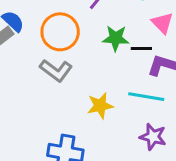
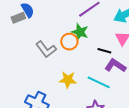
orange circle: (60, 32) -> (69, 42), moved, size x0.7
green star: (116, 38) -> (80, 32), moved

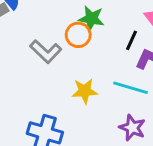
black line: (104, 51) -> (132, 40), turned -72

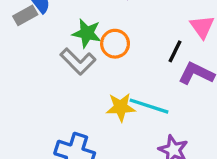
green star: (91, 18) -> (87, 33), moved
cyan line: (130, 88) -> (149, 106), moved

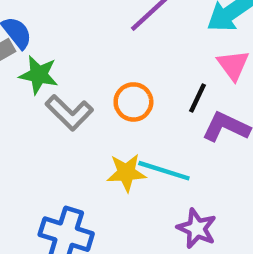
green star: (87, 33) -> (39, 75), moved
orange circle: (115, 44) -> (133, 102), moved

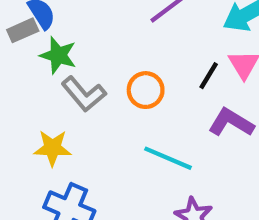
black line: (198, 98) -> (209, 76), moved
yellow star: (126, 173) -> (53, 148), moved

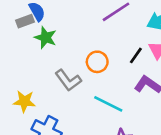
gray L-shape: (84, 94) -> (68, 80), moved
yellow star: (53, 148) -> (24, 101), moved

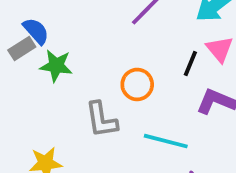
gray L-shape: (68, 80) -> (101, 120), turned 40

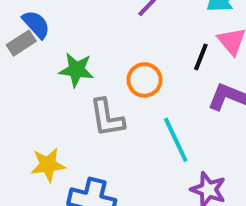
green star: (56, 66) -> (76, 70), moved
cyan line: (166, 141) -> (176, 140), turned 51

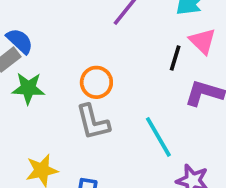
green star: (76, 70) -> (28, 88), moved
orange circle: (145, 80) -> (96, 82), moved

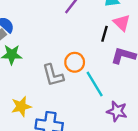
orange circle: (96, 82) -> (75, 62), moved

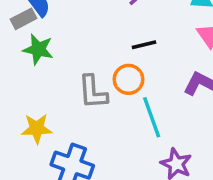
black line: (104, 34) -> (144, 45), moved, turned 49

